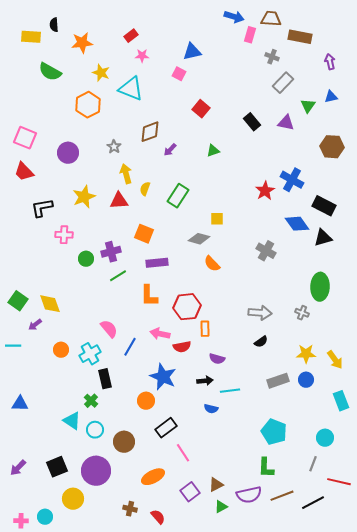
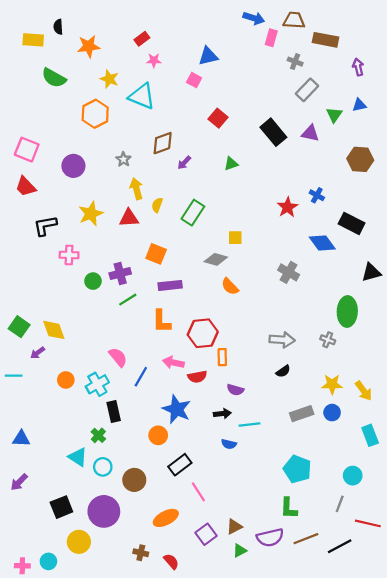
black rectangle: (252, 122) -> (273, 132), size x1.4
blue cross: (292, 180) -> (317, 195), size x0.6
black triangle: (323, 238) -> (371, 272), moved
purple arrow: (18, 468) -> (19, 482), moved

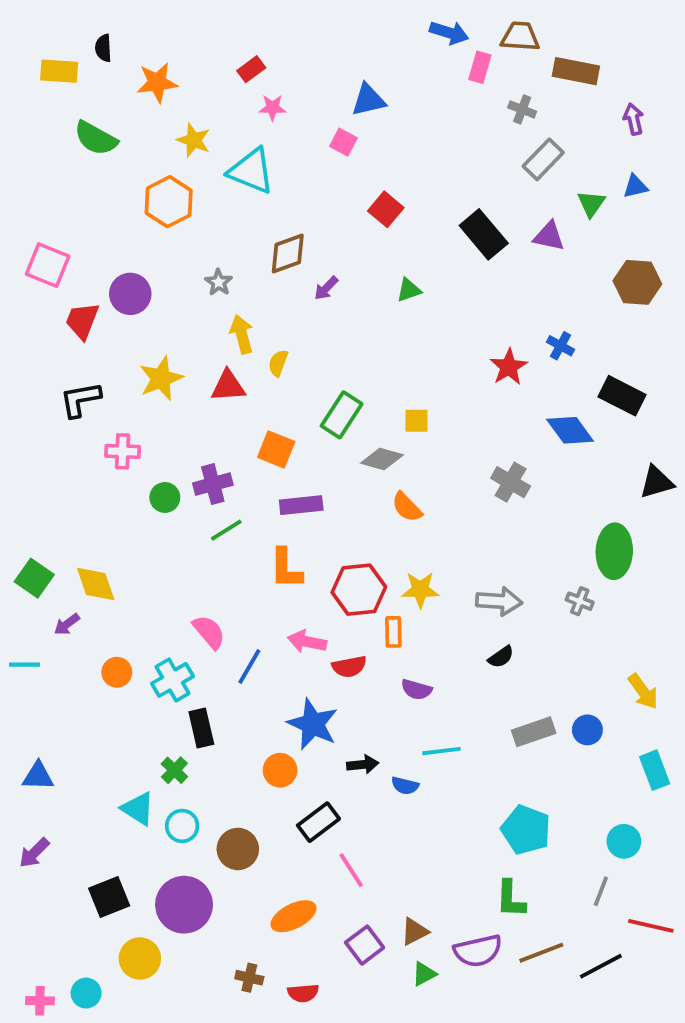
red trapezoid: (26, 187) -> (82, 321), moved, turned 65
green rectangle: (193, 213) -> (342, 415), moved
yellow star: (332, 384) -> (420, 590), moved
black arrow: (222, 414) -> (363, 764), moved
red semicircle: (171, 561) -> (303, 993), turned 126

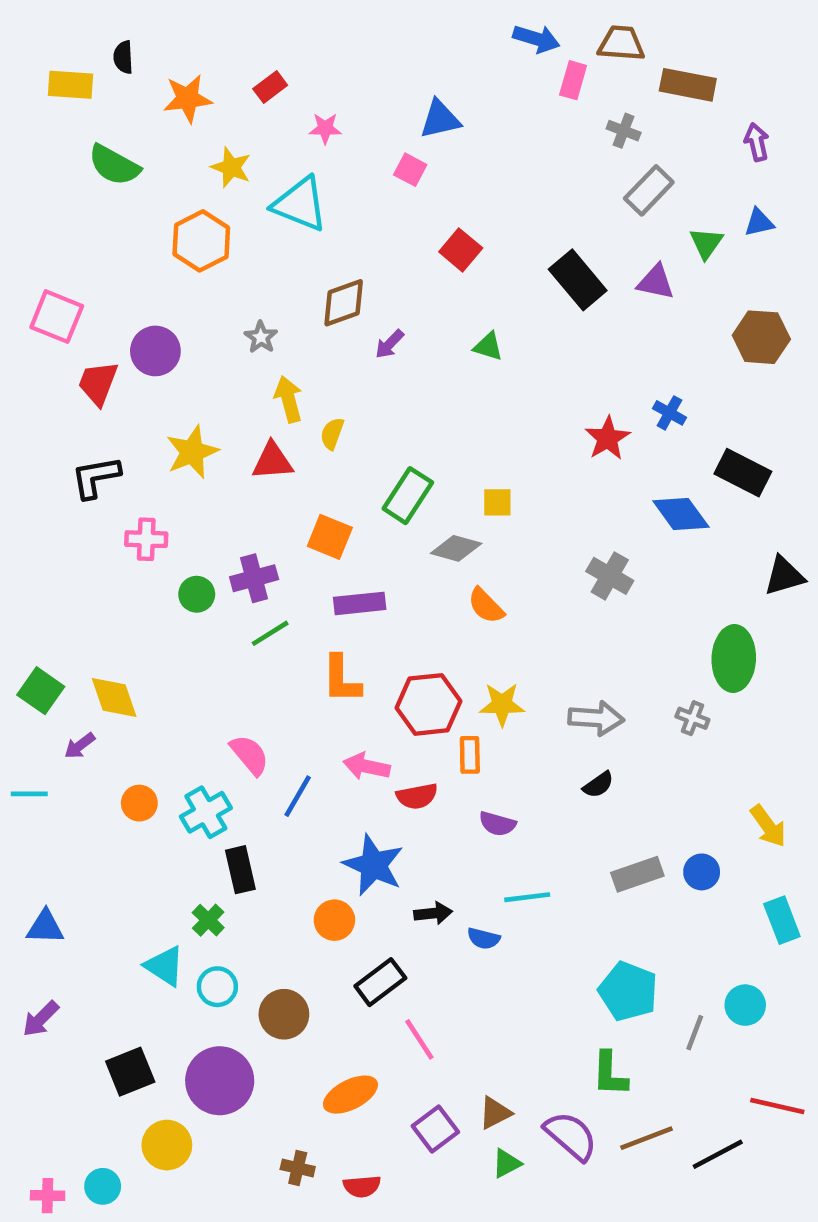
red rectangle: (251, 69) -> (270, 87), moved
green triangle: (409, 290) -> (488, 346), turned 36
gray line: (601, 891) -> (695, 1033), moved
purple semicircle: (478, 951) -> (571, 1136), turned -126

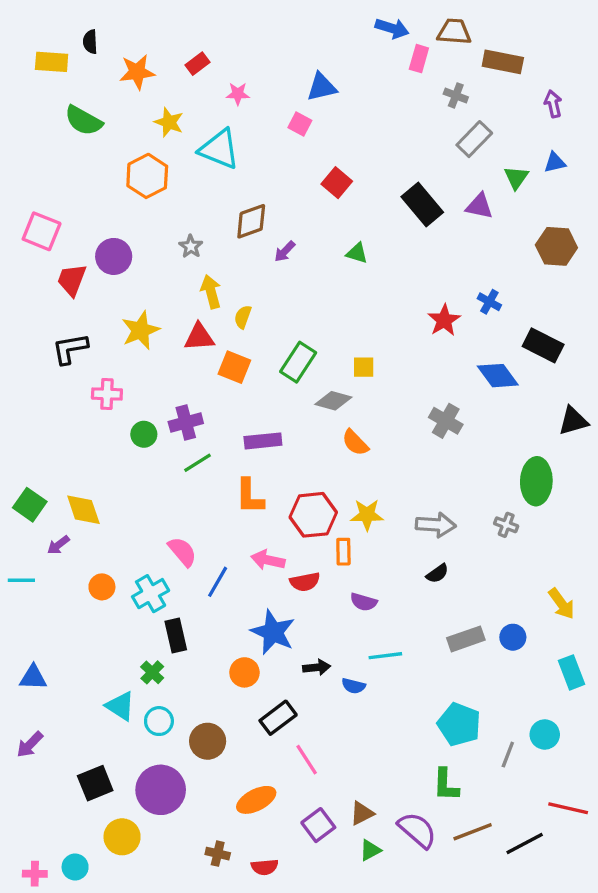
orange square: (330, 537) -> (234, 367), moved

